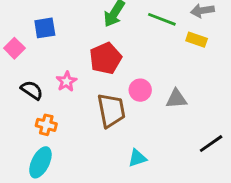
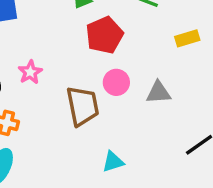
yellow rectangle: (197, 40) -> (187, 38), moved, turned -36
red pentagon: (106, 58) -> (105, 35), moved

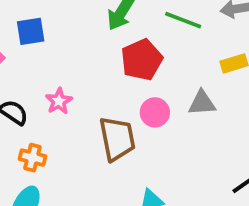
gray triangle: (159, 92) -> (202, 103), moved

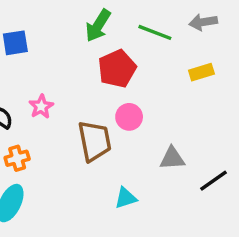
gray triangle: (202, 103) -> (172, 158), moved
orange cross: (32, 158) -> (17, 158), turned -30

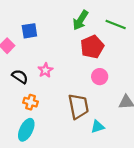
brown trapezoid: (95, 141) -> (78, 106), moved
orange cross: (17, 158) -> (31, 102), turned 32

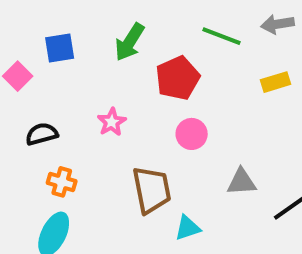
green arrow: (81, 20) -> (130, 42), moved
pink star: (45, 70) -> (112, 122), moved
black semicircle: (20, 77) -> (42, 134), turned -49

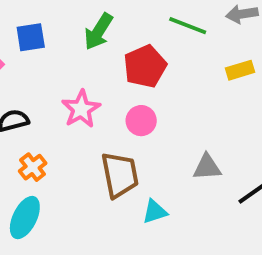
pink star: (112, 122) -> (81, 109), size x1.4
pink circle: (192, 134) -> (141, 121), moved
orange cross: (62, 182) -> (33, 167), turned 36

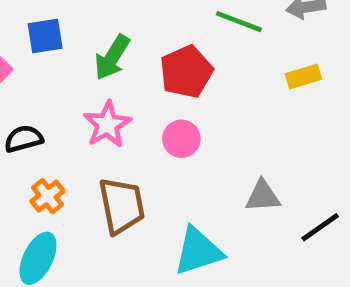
green arrow: (98, 31) -> (112, 57), moved
brown trapezoid: (120, 175) -> (122, 206), moved
cyan triangle: (155, 212) -> (198, 251), size x1.6

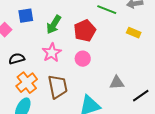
yellow rectangle: (303, 77) -> (134, 33), turned 40
orange cross: (48, 196) -> (27, 83), size x1.5

